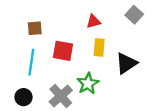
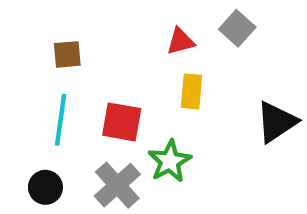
gray square: (134, 15) -> (237, 28), moved
red square: (63, 51) -> (122, 122), moved
black triangle: (126, 63) -> (276, 122), moved

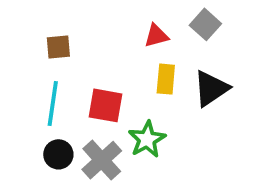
black triangle: (276, 122) -> (211, 88), moved
black circle: (45, 187) -> (58, 154), moved

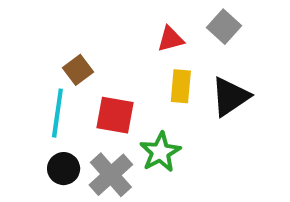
brown square: (58, 47) -> (78, 70), moved, turned -32

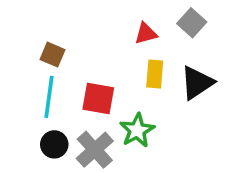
brown square: (78, 70) -> (52, 55), moved, turned -30

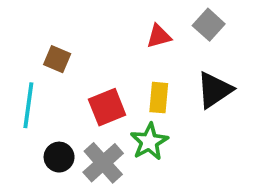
yellow rectangle: (155, 74) -> (159, 98), moved
cyan line: (49, 97) -> (28, 105), moved
red square: (98, 99) -> (107, 107), turned -32

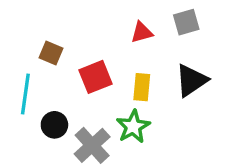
gray square: (209, 25) -> (186, 22), turned 32
red square: (107, 107) -> (96, 77), moved
black circle: (59, 157) -> (54, 125), moved

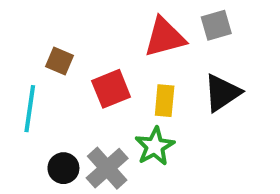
red triangle: (142, 32) -> (165, 37), size x1.6
black circle: (54, 125) -> (63, 168), moved

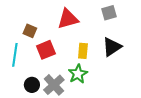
red triangle: (165, 37) -> (68, 19), moved
red square: (111, 89) -> (46, 50), moved

